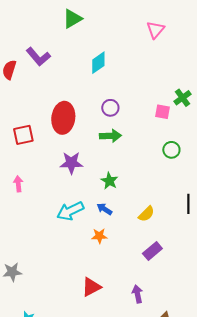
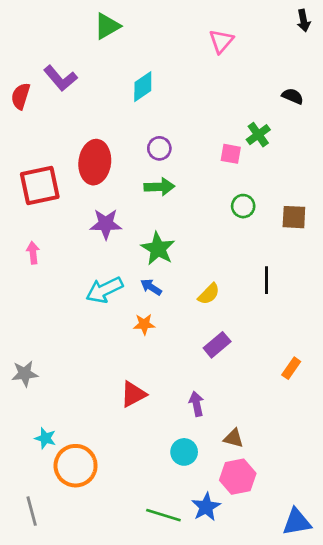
red square: (23, 135) -> (40, 185), size x1.4
green star: (109, 181) -> (158, 249), size x1.4

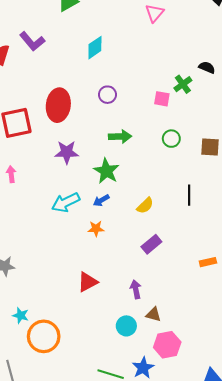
black semicircle: (293, 96) -> (207, 67), moved
green arrow: (159, 187) -> (120, 137), moved
blue arrow: (151, 287) -> (101, 200), turned -63
orange rectangle: (291, 368) -> (208, 262), turned 42
brown triangle: (234, 438) -> (154, 314), moved

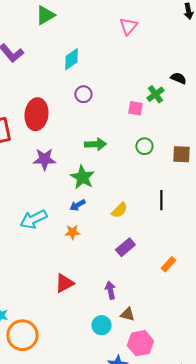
purple circle: (107, 95) -> (83, 94), moved
cyan arrow: (66, 202) -> (33, 219), moved
orange rectangle: (208, 262) -> (168, 264), moved, turned -35

